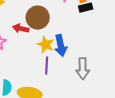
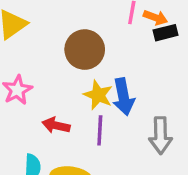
red arrow: (21, 29) -> (56, 125), moved

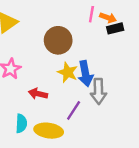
purple line: (100, 130) -> (74, 110), moved, turned 30
gray arrow: (160, 135) -> (99, 91), moved

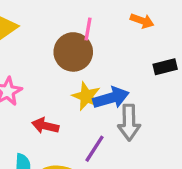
pink line: (91, 14) -> (88, 29), moved
black rectangle: (115, 28) -> (165, 67), moved
blue arrow: (85, 74) -> (111, 98), turned -95

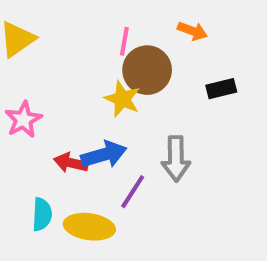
brown circle: (73, 52) -> (147, 70), moved
yellow star: (86, 96) -> (122, 99), moved
blue arrow: (111, 98) -> (104, 155), moved

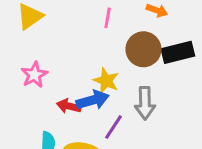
brown circle: (147, 70) -> (143, 49), moved
black rectangle: (221, 89) -> (178, 52), size x1.5
yellow star: (122, 99) -> (106, 81), moved

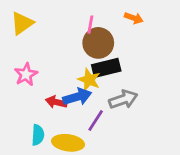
brown circle: (143, 49) -> (98, 43), moved
black rectangle: (178, 52) -> (106, 68), moved
gray arrow: (145, 103) -> (123, 99), turned -108

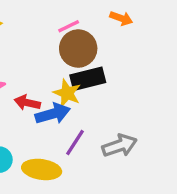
pink line: (90, 25) -> (69, 26), turned 54
gray arrow: (123, 99) -> (120, 146), moved
red arrow: (56, 102) -> (27, 103), moved

